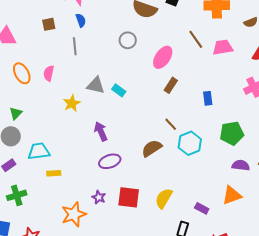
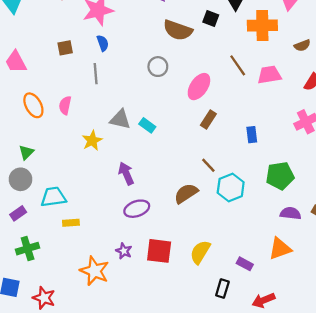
orange star: (74, 214) -> (94, 271), turned -30

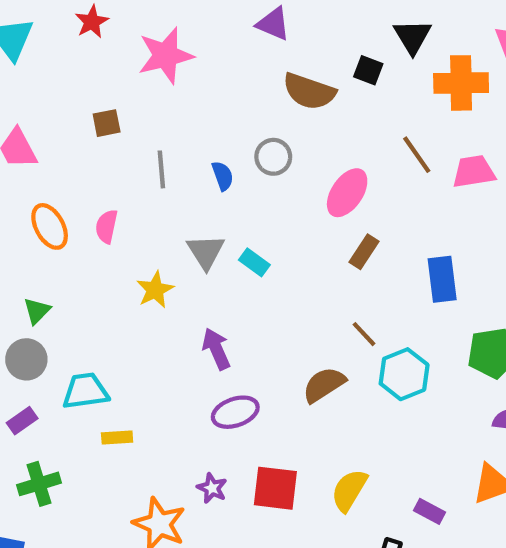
blue semicircle: (103, 43) -> (223, 176), moved
gray triangle: (120, 119) -> (206, 252), turned 45
blue rectangle: (252, 135) -> (442, 279), size x1.5

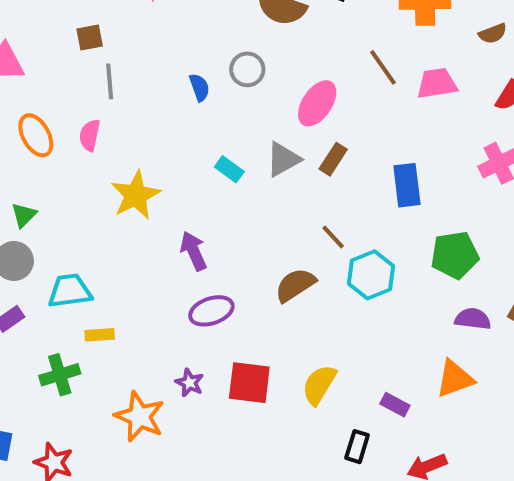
gray line: (161, 169) -> (110, 81), moved
gray triangle: (206, 252) -> (283, 159), moved, turned 33
yellow star: (155, 290) -> (136, 195), size x1.4
green cross: (39, 484) -> (60, 375), moved

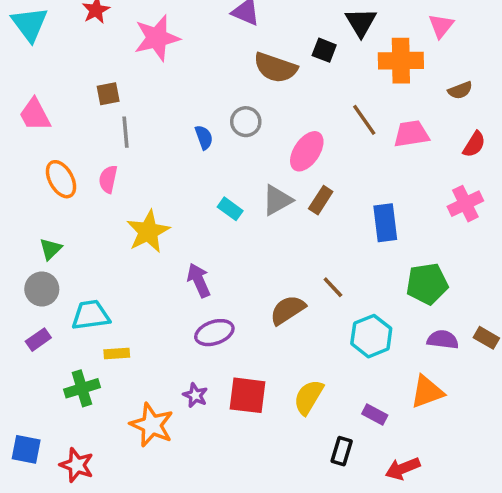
brown line: (333, 237) -> (333, 287), moved
cyan hexagon: (371, 275) -> (371, 336), moved

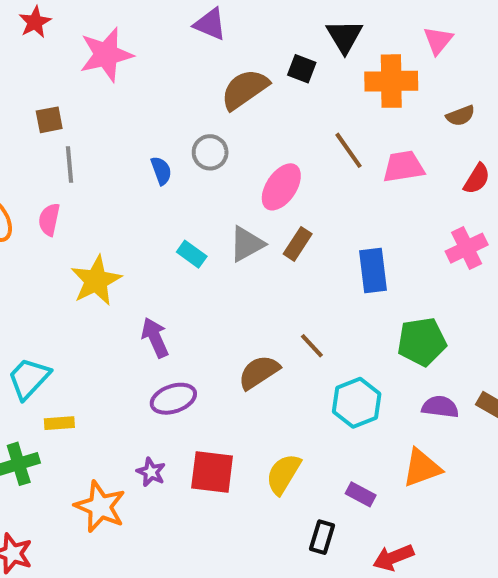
brown semicircle: (275, 68) -> (245, 89), turned 126
cyan trapezoid: (91, 315) -> (29, 378), turned -39

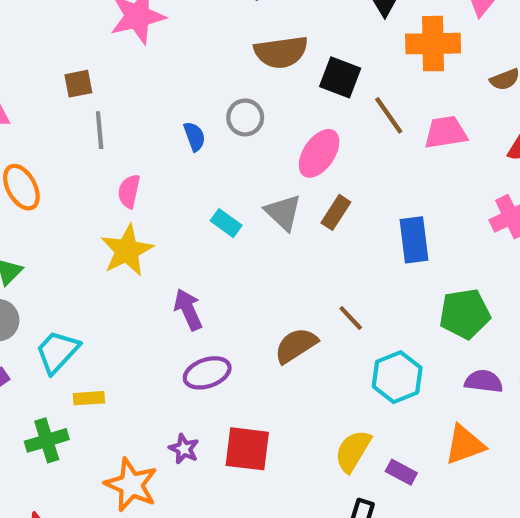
black square: (302, 69) -> (340, 77), moved, size x1.4
brown semicircle: (245, 89) -> (281, 52), turned -153
pink semicircle: (49, 220) -> (129, 191), moved
gray triangle: (247, 244) -> (283, 212), turned -48
yellow semicircle: (283, 474) -> (353, 451), moved

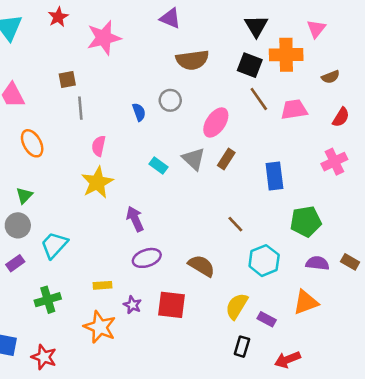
black square: (340, 77) -> (250, 65), moved
brown semicircle: (296, 345) -> (201, 266), moved, turned 64
yellow rectangle: (89, 398) -> (102, 285), moved

